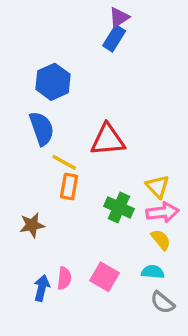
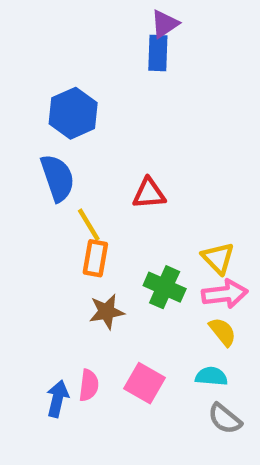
blue rectangle: (114, 38) -> (158, 53), turned -30
red triangle: (108, 140) -> (149, 193), size x0.7
yellow line: (64, 162) -> (89, 225), turned 30
brown star: (32, 225) -> (107, 312), moved

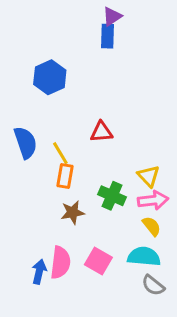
blue semicircle: (58, 178) -> (25, 143), moved
cyan semicircle: (211, 376) -> (144, 256), size x1.5
pink semicircle: (89, 385) -> (60, 263), size x1.5

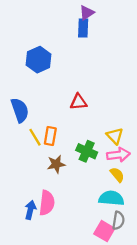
yellow line: (60, 153) -> (35, 137), moved
pink square: (98, 261) -> (104, 231), moved
gray semicircle: (153, 285) -> (118, 220), turned -120

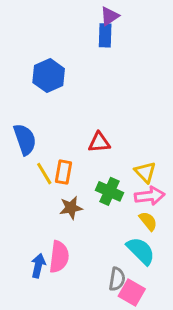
red triangle: (78, 102) -> (99, 142), moved
cyan semicircle: (111, 198) -> (141, 251), turned 40
gray semicircle: (118, 220) -> (117, 279), moved

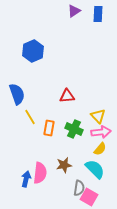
blue rectangle: (105, 35) -> (98, 14), moved
orange rectangle: (63, 172) -> (49, 128), moved
brown star: (71, 208) -> (64, 165), moved
yellow semicircle: (148, 221) -> (100, 149), turned 80

